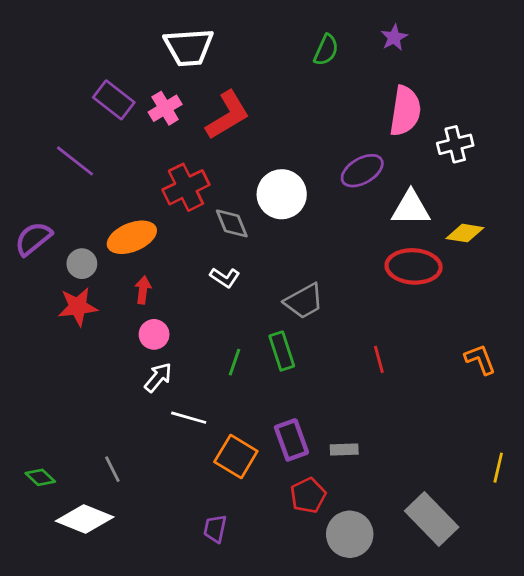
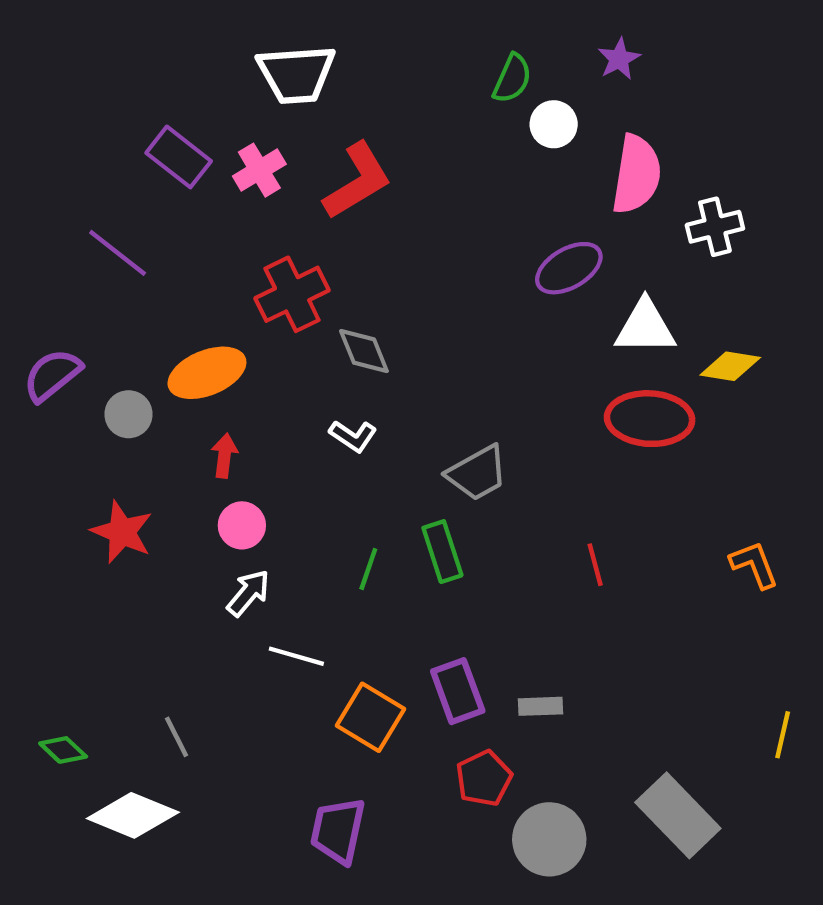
white circle: (282, 194) -> (554, 124), moved, size x0.6
red star: (78, 307) -> (122, 532), moved, turned 30
purple trapezoid: (215, 529) -> (338, 831), size x1.5

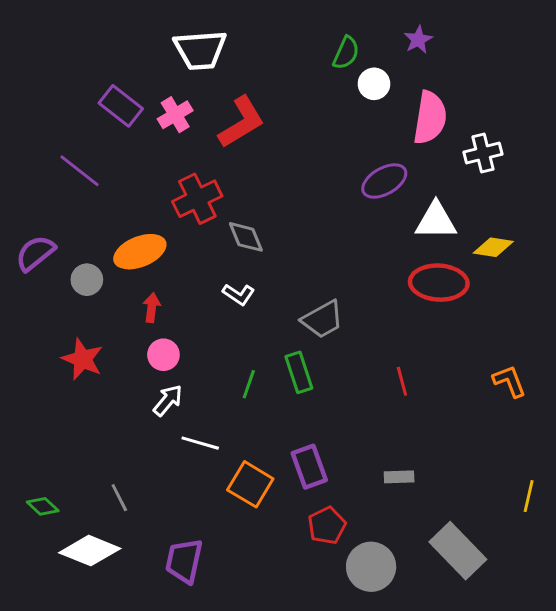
gray rectangle: (541, 706) -> (399, 477), moved
purple trapezoid: (338, 831) -> (184, 561), moved

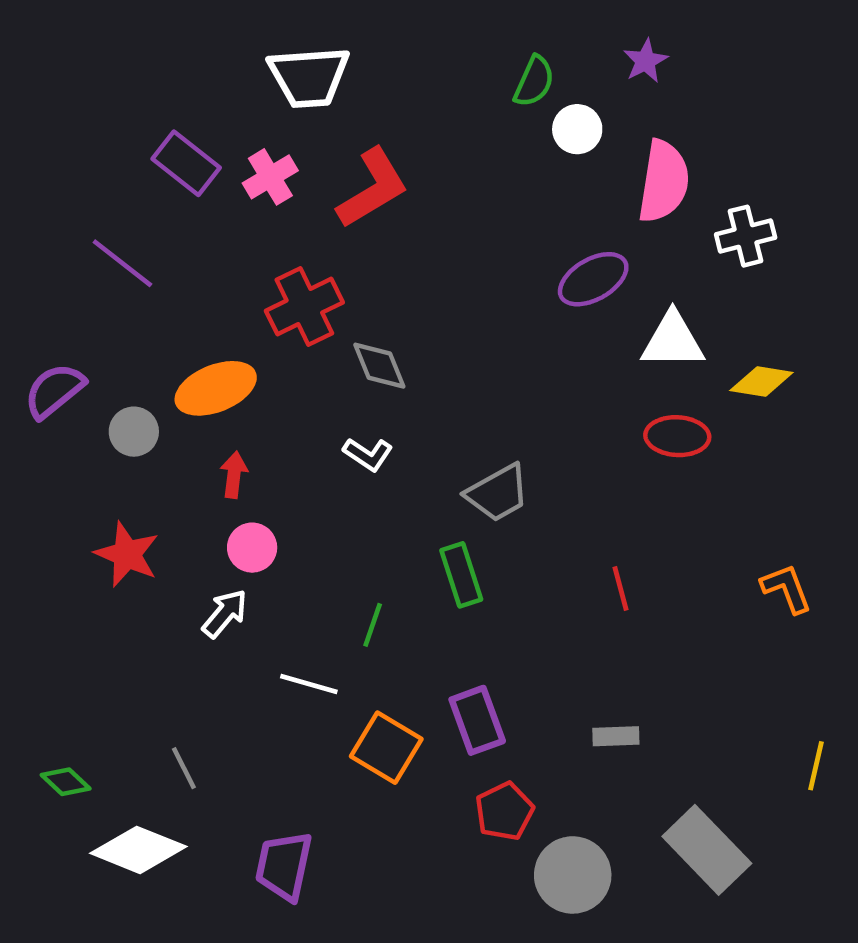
red ellipse: (439, 283) -> (677, 436), size x0.7
green line: (249, 384) -> (373, 625), moved
white arrow: (168, 400) -> (225, 613), moved

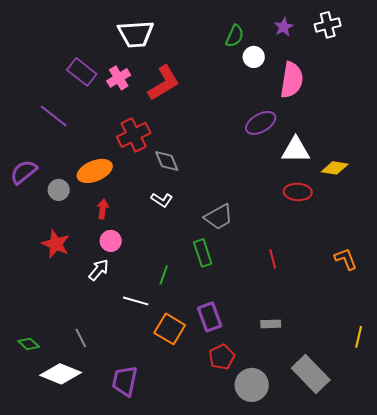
white cross: (746, 236) -> (328, 25), moved

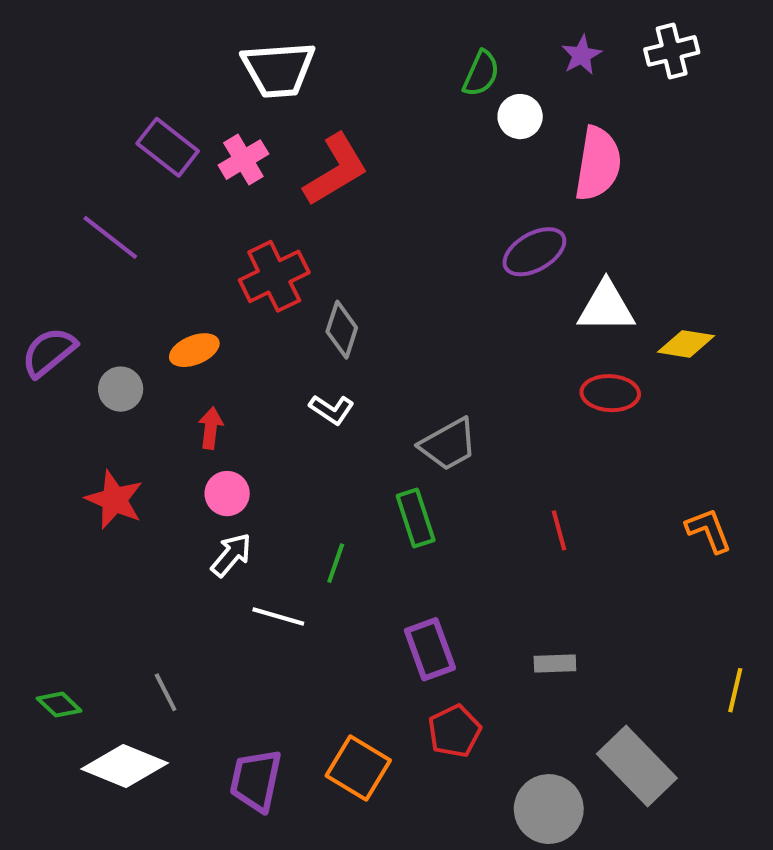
gray diamond: (167, 161) -> (342, 330), turned 40
orange ellipse: (95, 171) -> (194, 350), size x0.7
white arrow: (99, 270) -> (231, 555), moved
orange square: (170, 329) -> (358, 768), moved
gray circle: (252, 385) -> (549, 809), moved

